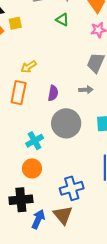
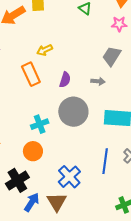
orange rectangle: (19, 93) -> (31, 74), turned -45
blue cross: (72, 188) -> (69, 177), turned -35
black cross: (21, 200) -> (17, 180), turned -35

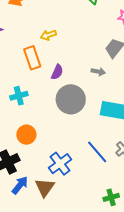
purple semicircle: (65, 80) -> (57, 72), moved
cyan cross: (40, 124) -> (19, 96), moved
blue line: (105, 161) -> (97, 152), turned -55

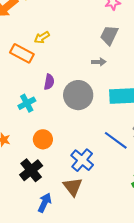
orange rectangle: (32, 58) -> (22, 53), moved, turned -30
purple semicircle: (57, 72) -> (49, 82), moved
blue arrow: (20, 185) -> (45, 203), moved

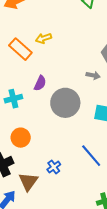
blue cross: (82, 160) -> (54, 167), size x0.6
brown triangle: (73, 187) -> (28, 182), moved

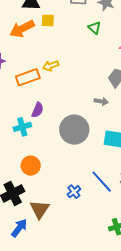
orange rectangle: (20, 49) -> (28, 77), turned -60
purple semicircle: (40, 83) -> (38, 110), moved
blue cross: (54, 167) -> (74, 192), moved

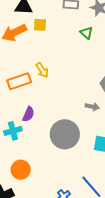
yellow arrow: (51, 66) -> (42, 70), turned -105

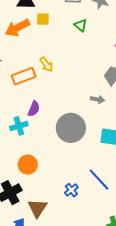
green triangle: (87, 33) -> (81, 25), moved

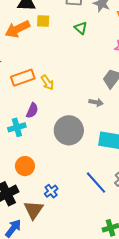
yellow arrow: (46, 64) -> (47, 83), moved
blue cross: (71, 190) -> (51, 191), moved

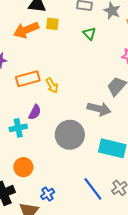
gray arrow: (96, 102) -> (99, 109), size x1.6

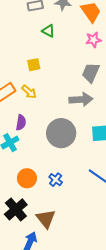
yellow square: (52, 24) -> (34, 65), moved
blue cross: (48, 194) -> (56, 180), moved

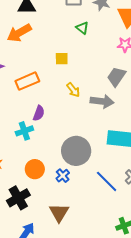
yellow arrow: (29, 92) -> (73, 90), moved
gray circle: (61, 133) -> (76, 151), moved
brown triangle: (46, 219) -> (59, 213), moved

